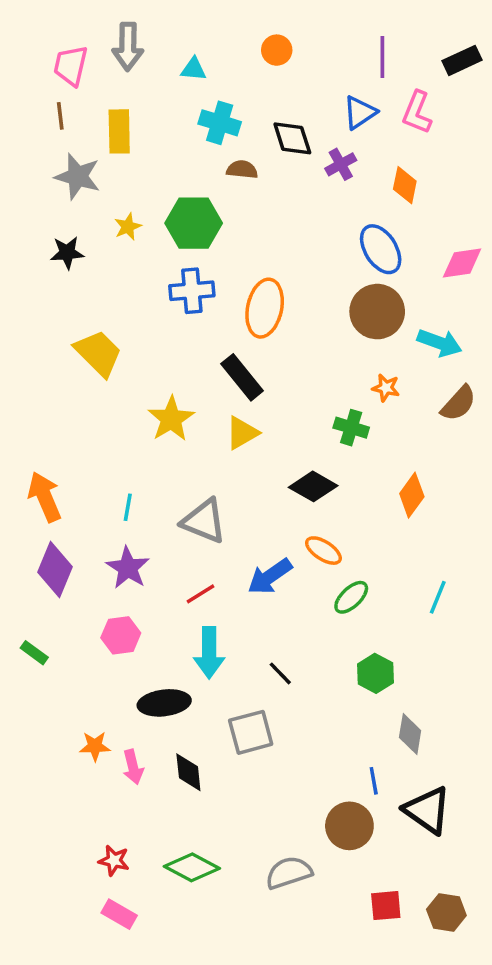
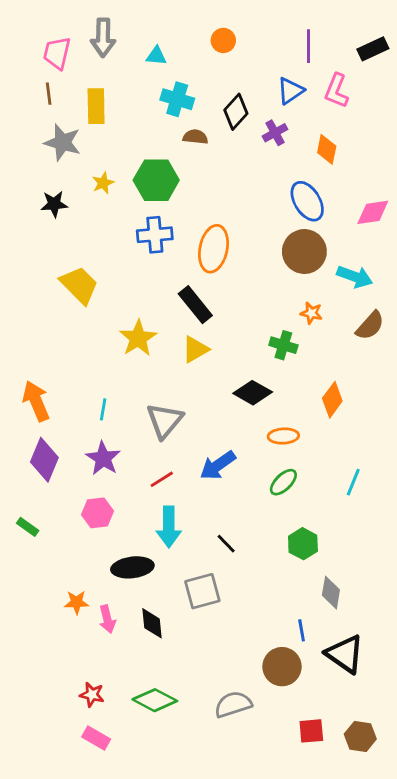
black diamond: (292, 138) -> (236, 112), turned 60
gray triangle: (204, 521) -> (165, 421), turned 48
orange ellipse: (323, 551) -> (283, 436), moved, turned -36

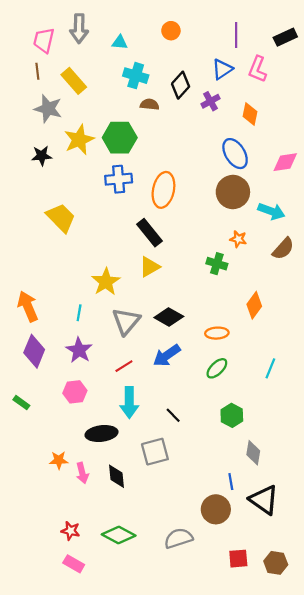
yellow rectangle: (96, 106) -> (74, 81), turned -40
yellow star: (103, 183) -> (79, 140), size x1.8
yellow star: (138, 338) -> (106, 282), moved
black diamond: (253, 393) -> (169, 317), moved

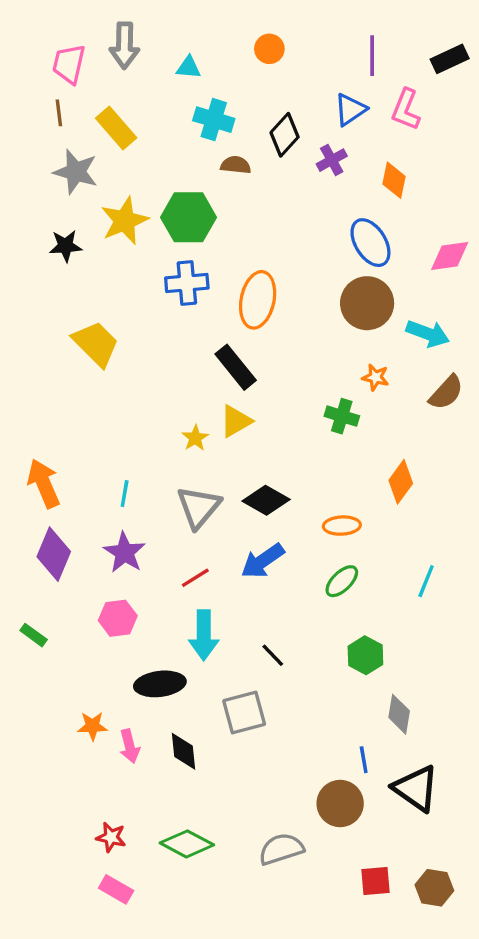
yellow star: (106, 282) -> (195, 438), moved, size x0.6

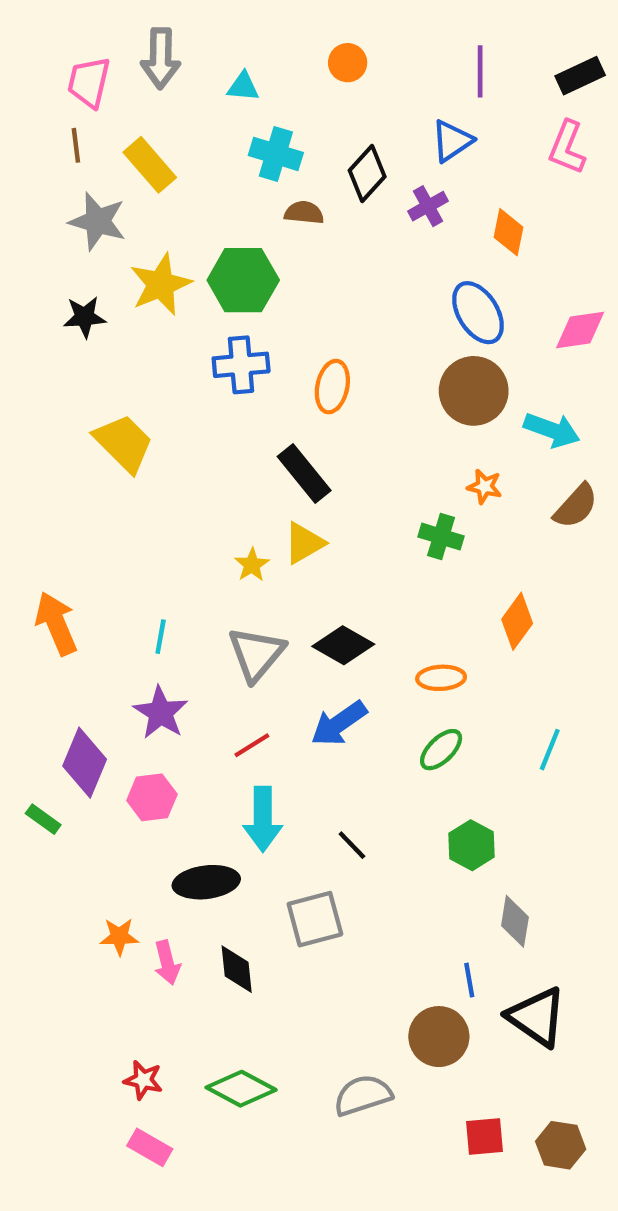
pink L-shape: (406, 109) -> (567, 147), moved
orange ellipse: (258, 300) -> (332, 387), size x0.7
purple diamond: (54, 554) -> (85, 763), moved

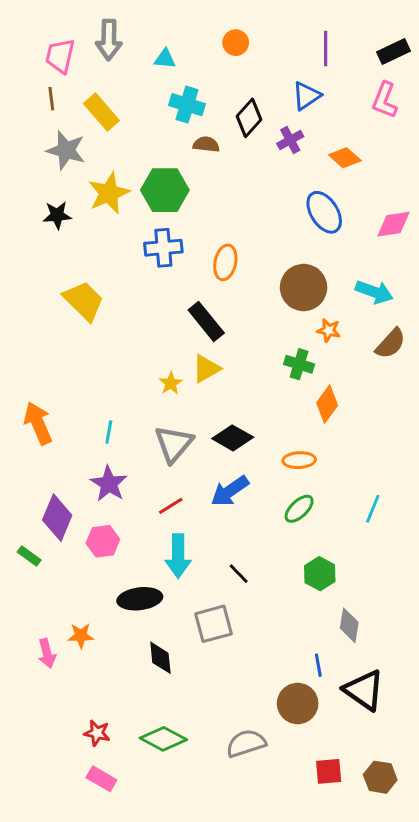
orange diamond: (508, 232) -> (345, 158), turned -60
brown circle: (474, 391) -> (304, 288), moved
orange diamond: (517, 621) -> (327, 404), moved
pink arrow: (167, 963) -> (47, 653), moved

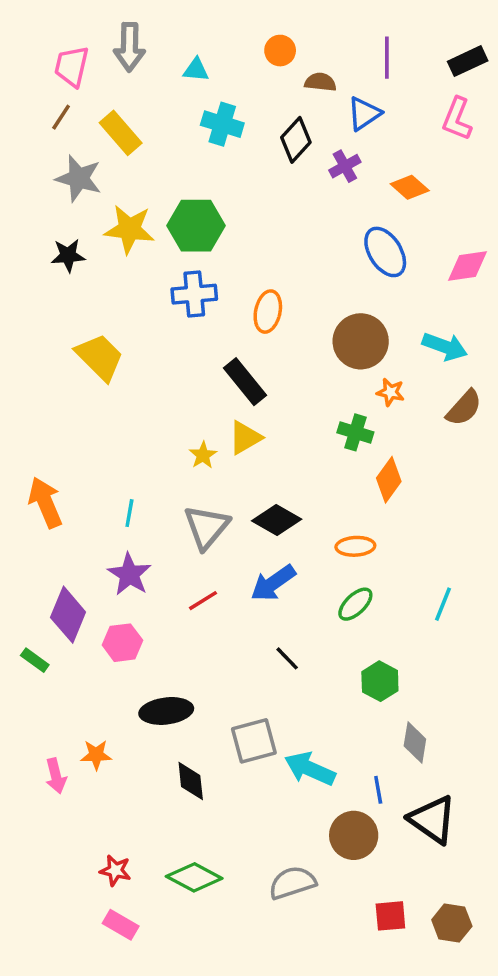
brown line: (51, 99) -> (61, 117), turned 40
brown semicircle: (206, 144) -> (320, 82), moved
yellow star: (109, 193) -> (129, 229), turned 30
cyan arrow: (178, 556) -> (310, 769), moved, turned 114
black line: (239, 574) -> (287, 658), moved

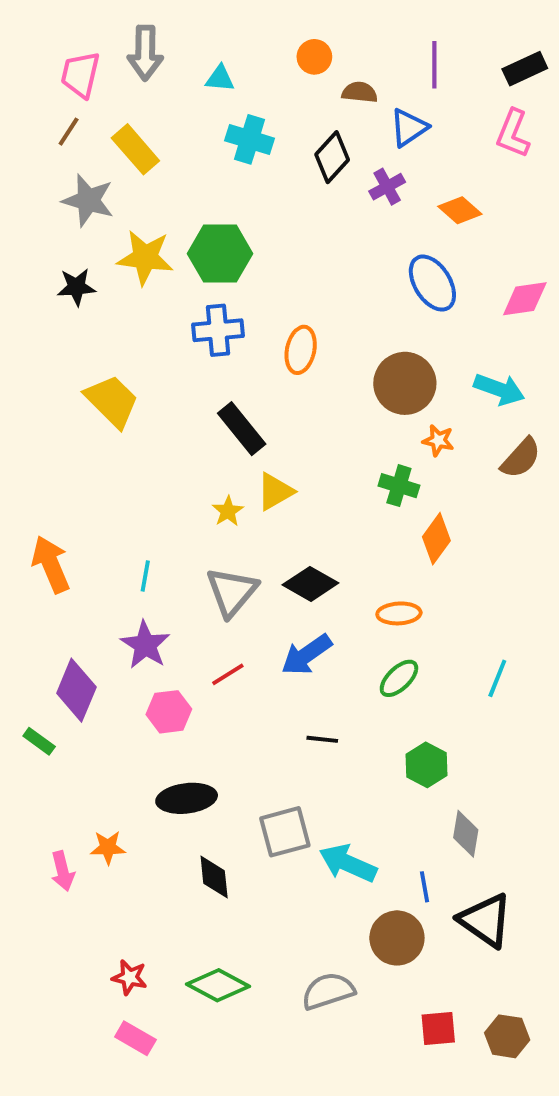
black rectangle: (245, 382) -> (242, 429), moved
pink hexagon: (122, 643) -> (169, 712), moved
black line: (287, 658) -> (322, 739), turned -40

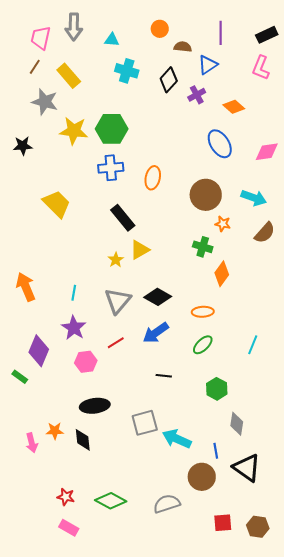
black star: (76, 287) -> (23, 146), moved
black diamond: (214, 877) -> (83, 440), moved

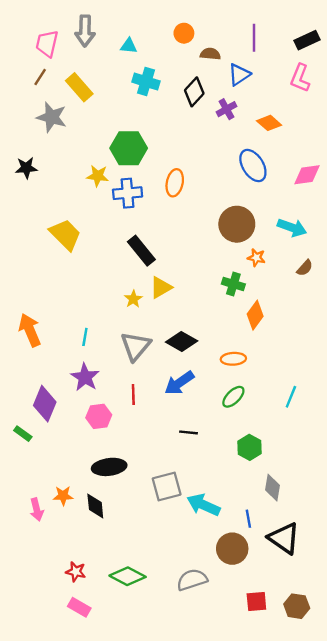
yellow star: (74, 131) -> (98, 176), moved, size x0.7
orange ellipse: (153, 178) -> (175, 183), moved
brown semicircle: (265, 233) -> (305, 268), size x0.7
red line: (116, 343) -> (133, 394), turned -60

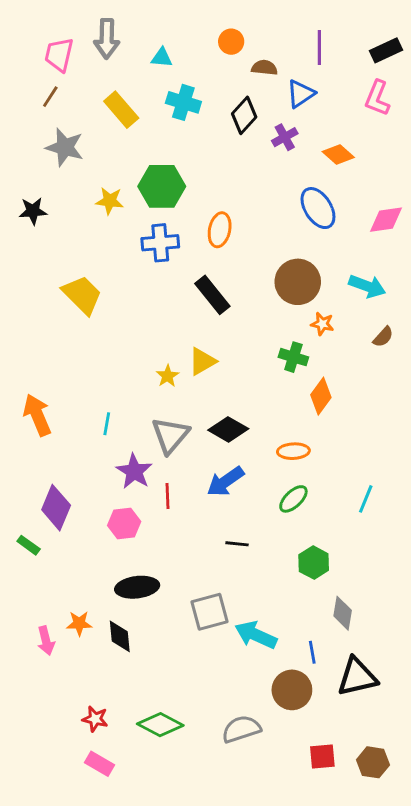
yellow rectangle: (79, 87) -> (121, 110), moved
yellow star: (98, 176) -> (110, 201), moved
black rectangle: (141, 251) -> (212, 295), moved
purple star: (85, 377) -> (134, 471), moved
black triangle: (284, 538) -> (357, 677), turned -48

